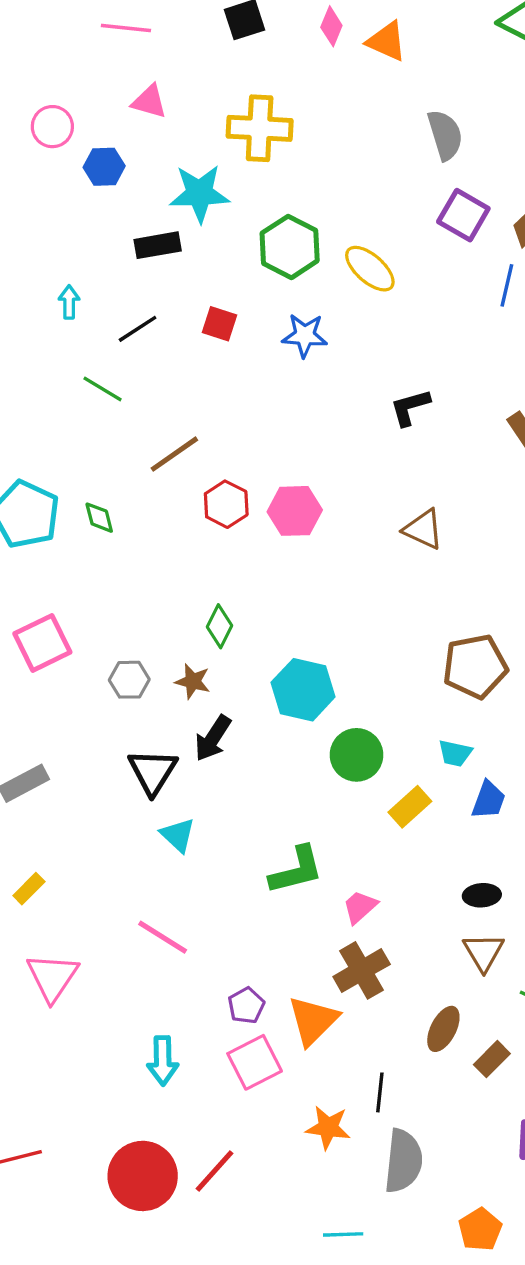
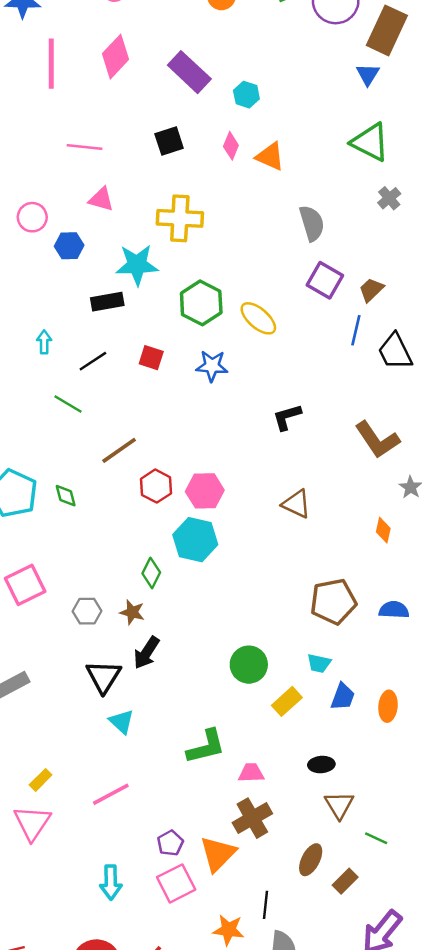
cyan hexagon: (303, 690) -> (195, 540), moved
yellow rectangle: (29, 889) -> (41, 780), moved
black ellipse: (482, 895) -> (321, 765), moved
pink trapezoid: (360, 907) -> (251, 773), turned 40
pink line: (163, 937) -> (111, 794), turned -60

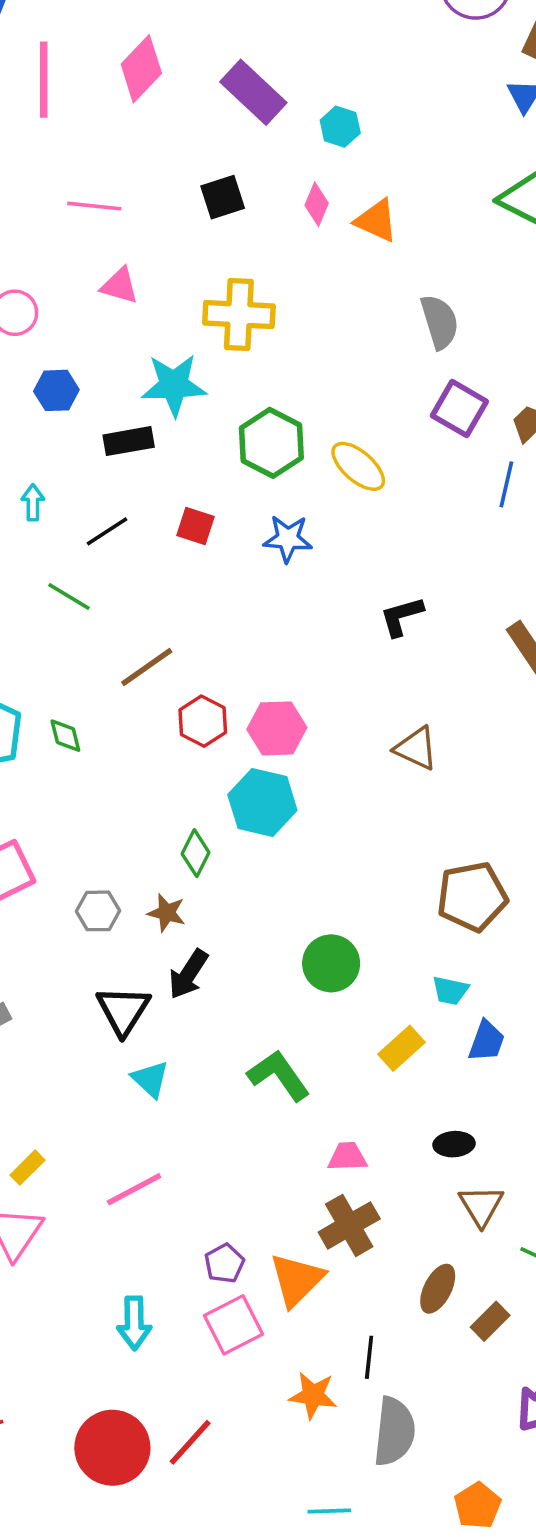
blue hexagon: (69, 246) -> (56, 390), moved
green circle: (249, 665) -> (331, 963), moved
green L-shape: (206, 747) -> (279, 1075), moved, turned -111

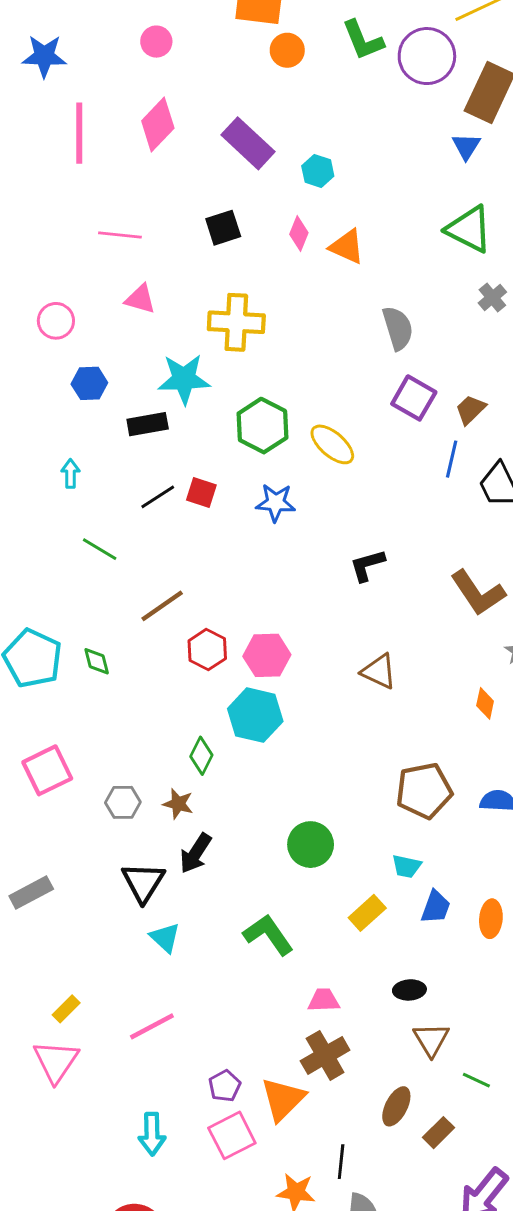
black line: (107, 531) -> (158, 497), moved

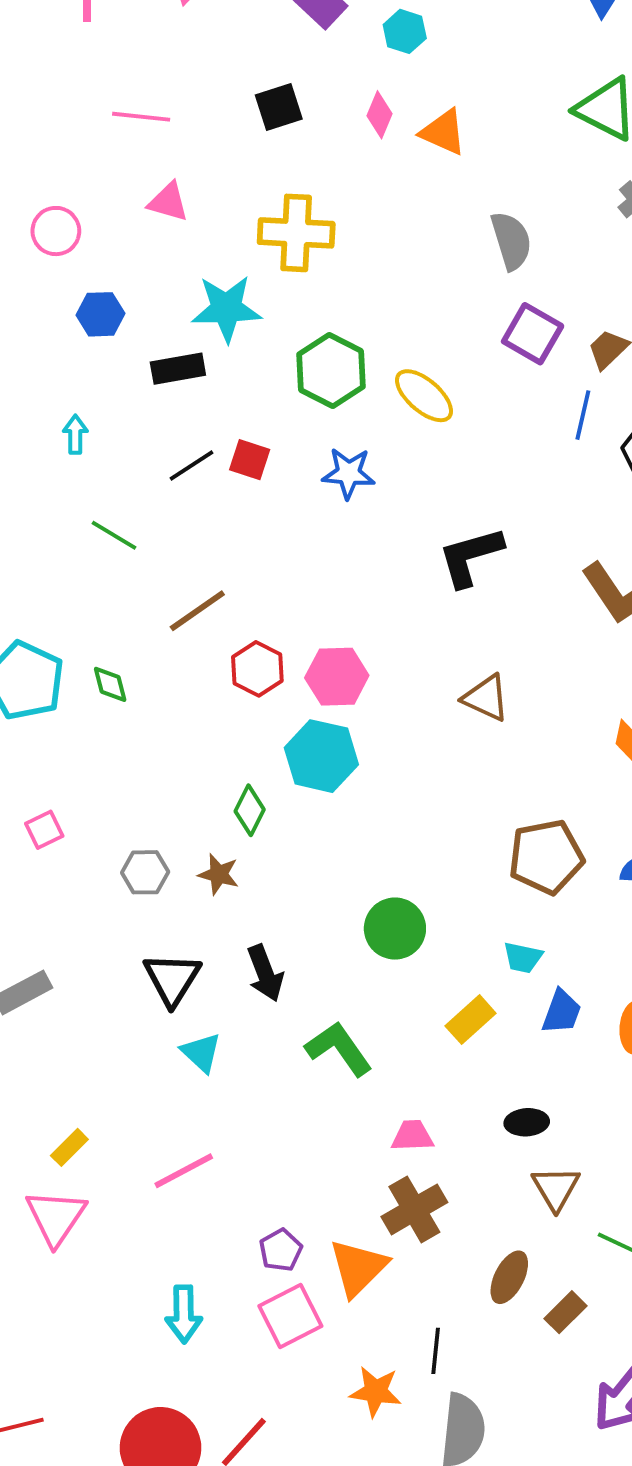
black L-shape: (367, 565) -> (471, 557), size x1.4
pink square: (47, 770) -> (44, 830), size x0.6
black arrow: (196, 853) -> (265, 973), moved, turned -54

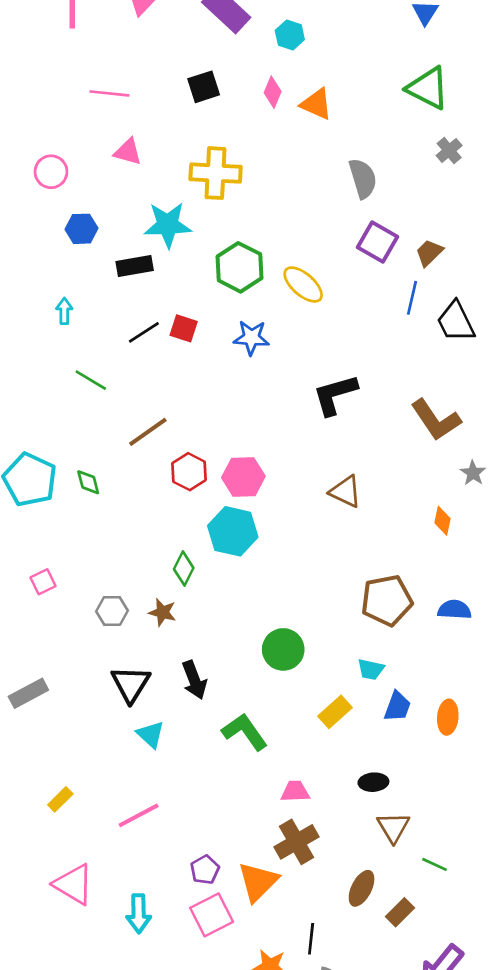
pink triangle: (56, 1217) -> (74, 884), moved, turned -33

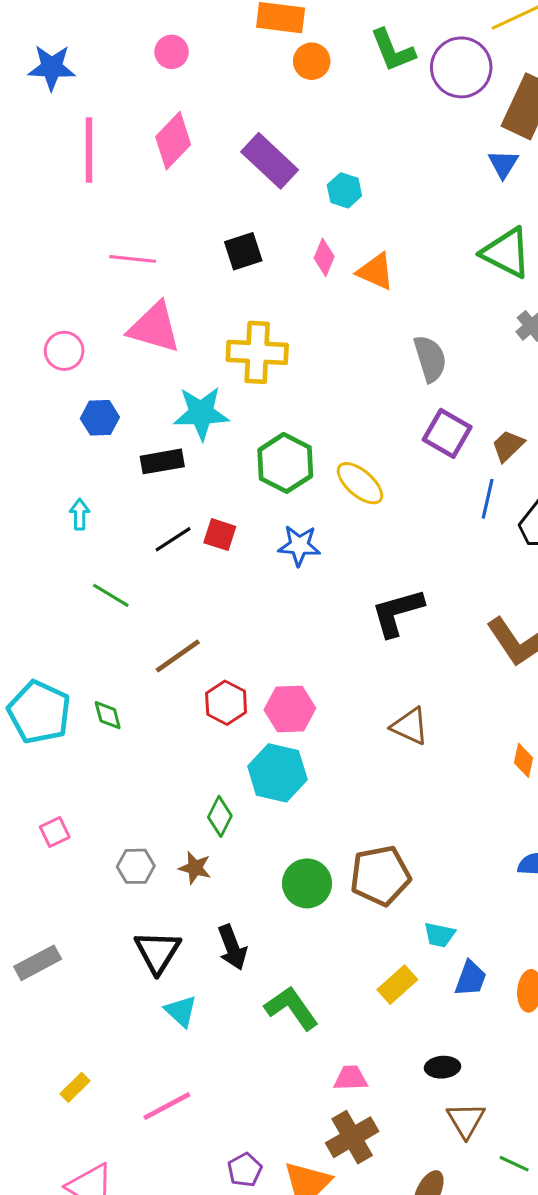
pink triangle: (128, 152) -> (154, 327), size x1.6
brown pentagon: (387, 600) -> (380, 876), moved
green circle: (283, 649) -> (307, 883), moved

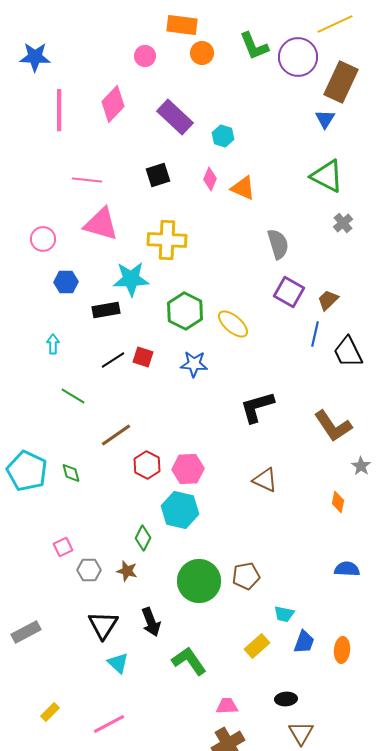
pink circle: (172, 52) -> (145, 56), moved
pink square: (55, 832) -> (63, 547), moved
brown pentagon: (380, 876) -> (246, 576), size x0.7
green circle: (307, 883) -> (199, 581), size x1.4

